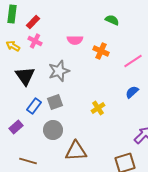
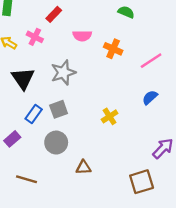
red rectangle: (33, 22) -> (54, 14), moved
brown triangle: (76, 151) -> (83, 167), size x0.6

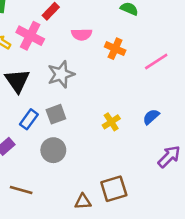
pink cross: (35, 37) -> (30, 36), size x1.5
blue semicircle: (150, 97) -> (151, 117), moved
brown triangle: (83, 167) -> (83, 202), moved
brown square: (142, 182) -> (114, 189), moved

